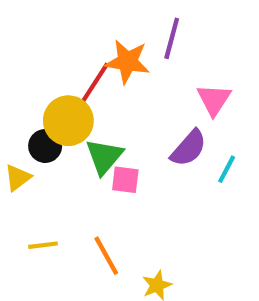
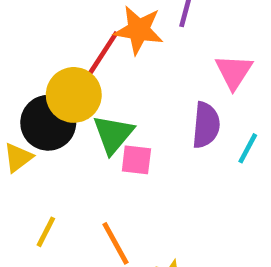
black circle: (45, 146) -> (48, 123), size x1.5
purple semicircle: (189, 148) -> (206, 125), turned -36
yellow line: (43, 245) -> (46, 232), turned -56

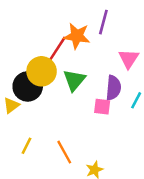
green triangle: (113, 134) -> (74, 80), moved
pink square: (136, 160) -> (102, 107), moved

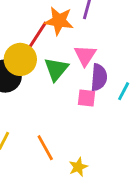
pink triangle: (129, 59) -> (85, 55), moved

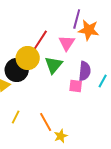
orange star: (59, 21) -> (89, 30), moved
pink triangle: (85, 55) -> (67, 43), moved
yellow star: (78, 167) -> (61, 136), moved

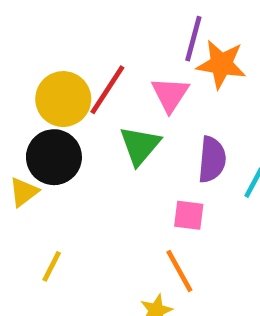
yellow circle: (28, 58) -> (63, 99), moved
pink square: (76, 86) -> (189, 215), moved
orange line: (46, 122) -> (179, 271), moved

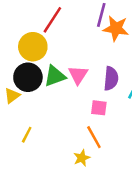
red line: (107, 90) -> (52, 20), moved
pink triangle: (170, 94) -> (78, 75), moved
green triangle: (140, 146) -> (55, 76), moved, turned 30

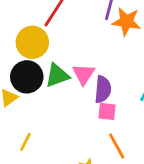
purple semicircle: (111, 78) -> (103, 89), moved
orange line: (94, 137) -> (117, 146), moved

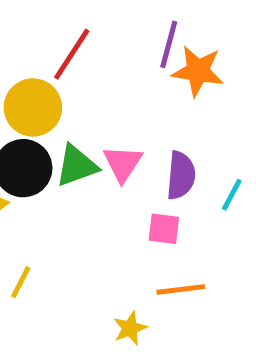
purple semicircle: (103, 89) -> (181, 175), moved
orange line: (117, 146) -> (181, 289), turned -68

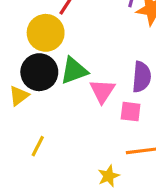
pink triangle: (123, 163) -> (102, 91), moved

